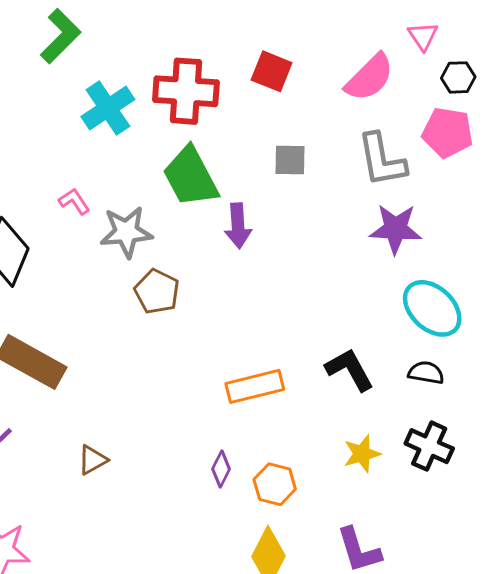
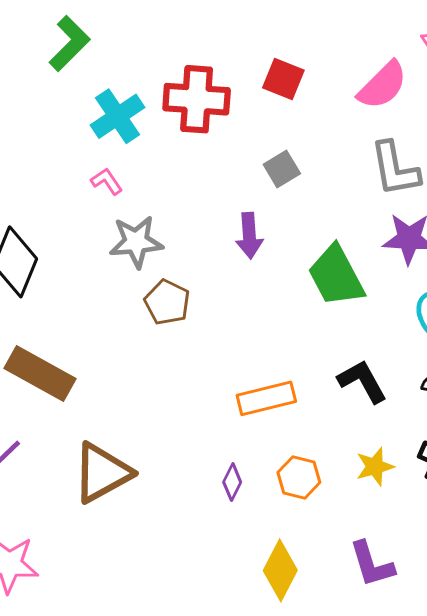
gray square: (290, 160) -> (282, 169), moved, turned -32
green trapezoid: (191, 177) -> (336, 276), moved
pink L-shape: (74, 201) -> (107, 181), moved
brown triangle: (93, 460) -> (102, 473), size x2.0
orange hexagon: (275, 484) -> (299, 477), moved

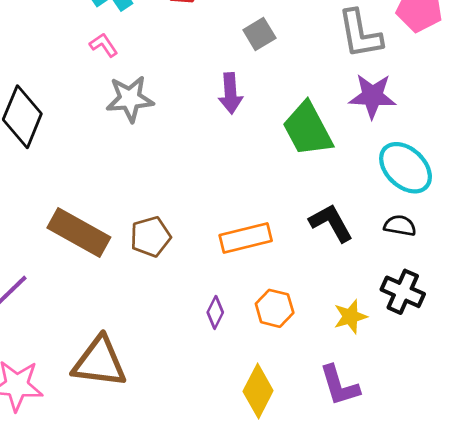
brown pentagon: (167, 302) -> (151, 237), moved, turned 30
brown rectangle: (40, 374) -> (79, 232), moved
yellow star: (375, 467) -> (350, 317), moved
brown triangle: (102, 473) -> (100, 362), moved, turned 36

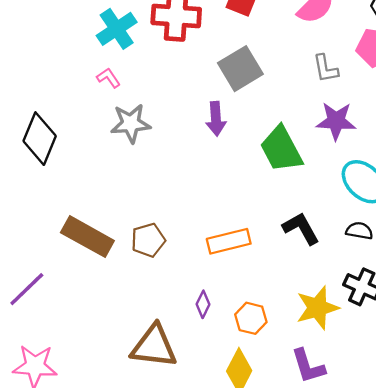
gray square: (259, 34) -> (240, 69), size x1.6
gray L-shape: (360, 34) -> (326, 69), size x0.7
orange hexagon: (275, 308) -> (251, 318), moved
yellow star: (350, 317) -> (317, 308), size x1.5
brown triangle: (100, 362) -> (154, 346), moved

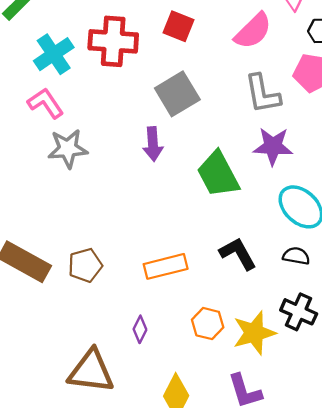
gray L-shape: (326, 69) -> (262, 94), size x1.4
pink L-shape: (108, 78) -> (46, 103), size x1.5
orange hexagon: (251, 318) -> (208, 324), moved

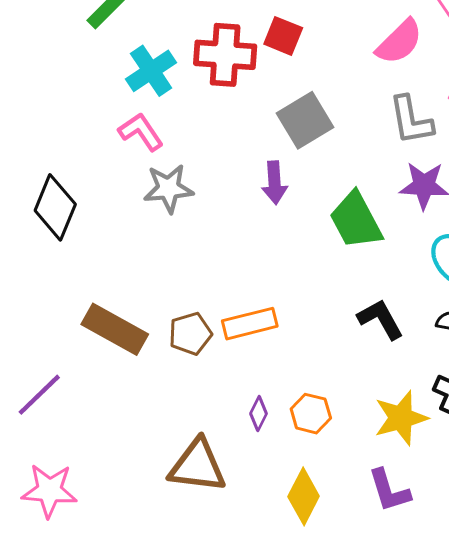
red square: (178, 26) -> (283, 36), moved
orange rectangle: (166, 266) -> (250, 324), moved
orange hexagon: (208, 324) -> (311, 414), moved

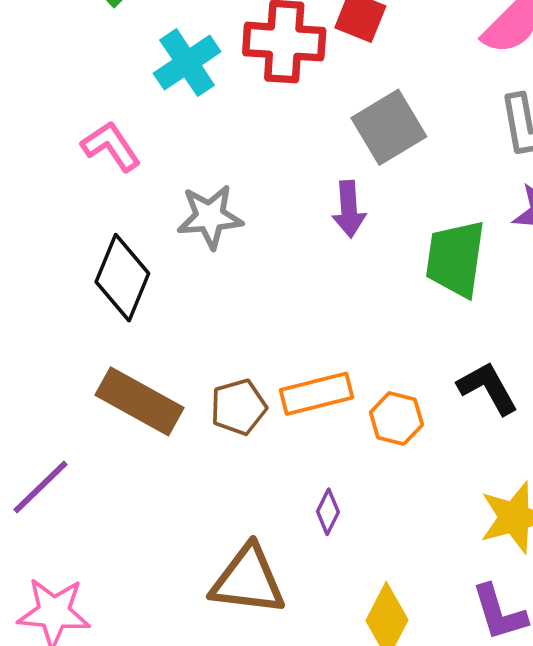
pink L-shape: (141, 132) -> (111, 146), moved
black diamond: (55, 207) -> (122, 278), moved
green trapezoid: (356, 220) -> (455, 259), turned 36
orange hexagon: (311, 414) -> (396, 418), moved

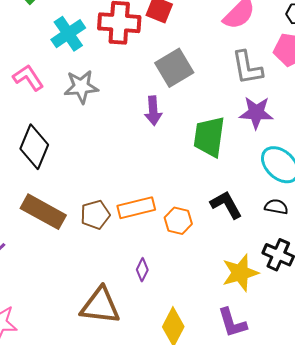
gray star: (210, 217) -> (81, 87), moved

